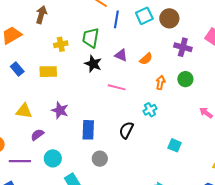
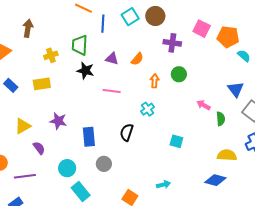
yellow triangle: (24, 111) -> (23, 126), turned -30
purple semicircle: (37, 135) -> (39, 148), turned 96
cyan circle: (53, 158) -> (67, 168), moved

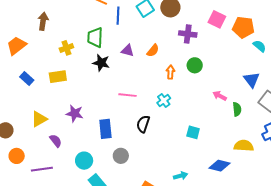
pink line: (112, 91) -> (127, 95), moved
blue diamond: (215, 180) -> (219, 166), moved

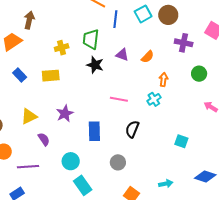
brown arrow: (43, 21) -> (29, 20), moved
green circle: (195, 65) -> (199, 74), moved
cyan cross: (164, 101) -> (154, 99), moved
purple star: (75, 113) -> (65, 114), turned 30
gray circle: (121, 156) -> (118, 162), moved

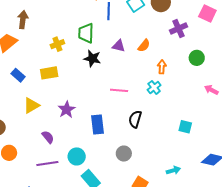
purple cross: (184, 43) -> (179, 28), turned -30
yellow triangle: (29, 116) -> (31, 105), moved
purple line: (28, 167) -> (47, 164), moved

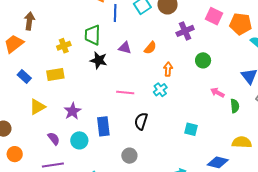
cyan circle: (77, 156) -> (79, 140), moved

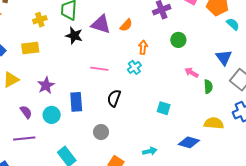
purple triangle: (125, 48) -> (101, 24), size x1.5

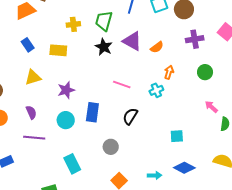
cyan square: (164, 108) -> (177, 136), turned -32
purple semicircle: (26, 112) -> (31, 112), moved
blue diamond: (189, 142) -> (184, 168), moved

